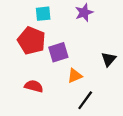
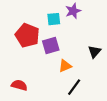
cyan square: (43, 14) -> (54, 19), moved
red semicircle: (34, 86) -> (19, 85), moved

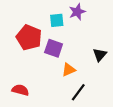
purple square: (51, 46) -> (54, 48), turned 36

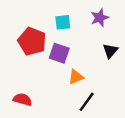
purple star: (77, 12) -> (100, 18), moved
black triangle: (100, 55) -> (110, 51), moved

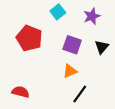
cyan square: (63, 22) -> (58, 12), moved, turned -32
purple square: (59, 53) -> (72, 45), moved

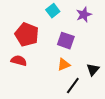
black triangle: (102, 47) -> (93, 70), moved
red semicircle: (21, 92) -> (19, 61), moved

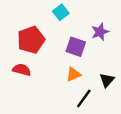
purple star: (84, 15) -> (100, 32), moved
red pentagon: (27, 35) -> (31, 40), turned 30

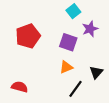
cyan square: (61, 12) -> (73, 11), moved
red semicircle: (22, 70) -> (20, 87), moved

